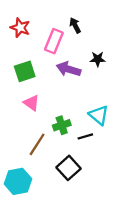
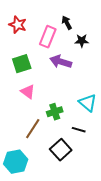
black star: (98, 59) -> (82, 41), moved
black line: (85, 136) -> (79, 130), moved, turned 32

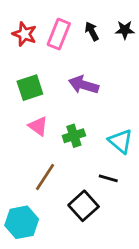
pink rectangle: (48, 37) -> (59, 34), moved
black star: (82, 41) -> (125, 30), moved
green cross: (55, 112) -> (74, 136), moved

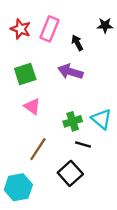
black arrow: (92, 31) -> (77, 43), moved
green cross: (74, 136) -> (73, 121), moved
black line: (108, 178) -> (83, 145), moved

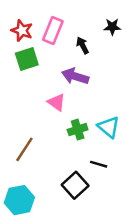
green square: (25, 74) -> (27, 59), moved
pink triangle: (32, 106) -> (57, 102), moved
black line: (83, 145) -> (99, 164), moved
brown line: (38, 149) -> (24, 149), moved

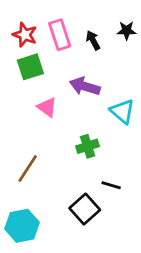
pink rectangle: (53, 31) -> (60, 35), turned -40
black arrow: (83, 45) -> (93, 40), moved
pink triangle: (57, 102) -> (47, 107), moved
cyan triangle: (109, 127) -> (122, 111), moved

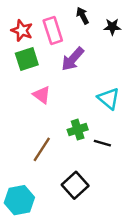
black arrow: (93, 40) -> (83, 16), moved
purple arrow: (85, 86) -> (73, 59), moved, turned -65
brown line: (28, 169) -> (42, 149), moved
black line: (111, 185) -> (102, 143), moved

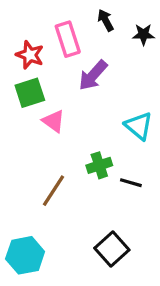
red star: (22, 30) -> (30, 55), moved
green square: (27, 59) -> (30, 93), moved
black square: (75, 185) -> (112, 249), moved

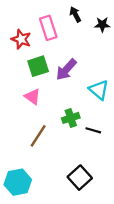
purple arrow: (93, 75) -> (66, 70), moved
green square: (30, 93) -> (38, 66), moved
pink triangle: (54, 121) -> (32, 97), moved

